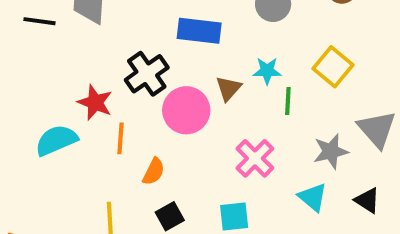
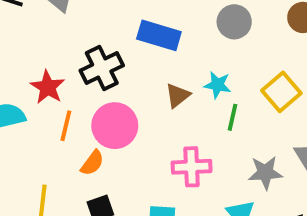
pink circle: (186, 110) -> (115, 126), moved
pink cross: (255, 158) -> (192, 167), turned 33

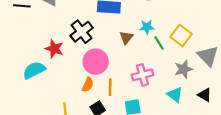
yellow square: (281, 92) -> (181, 35), moved
green line: (233, 117) -> (159, 43), turned -32
orange line: (66, 126) -> (110, 87), moved

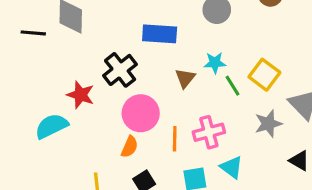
orange line: (110, 87) -> (175, 139), moved
cyan triangle: (175, 95) -> (231, 167), moved

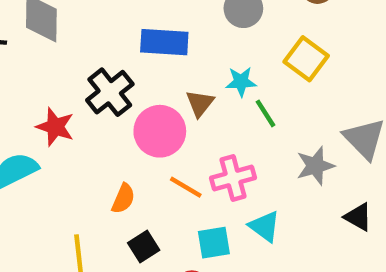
yellow square: (264, 75) -> (306, 59), moved
pink circle: (141, 113) -> (160, 131), moved
orange line: (175, 139) -> (186, 187), turned -60

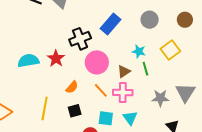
blue rectangle: (164, 42) -> (110, 24), turned -70
brown triangle: (200, 103) -> (124, 71), moved
red star: (55, 127) -> (56, 59), moved

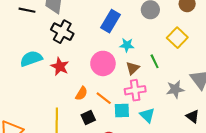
black cross: (80, 39) -> (62, 32), moved, turned -30
cyan star: (139, 51) -> (127, 45), moved
cyan semicircle: (28, 61) -> (31, 59), moved
orange line: (101, 90) -> (104, 98), moved
cyan square: (106, 118) -> (122, 110), moved

